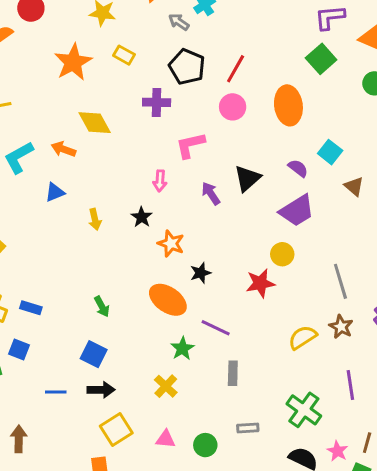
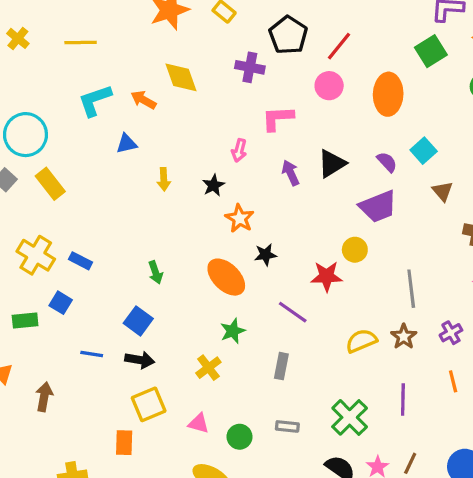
purple line: (216, 328) -> (293, 312), moved

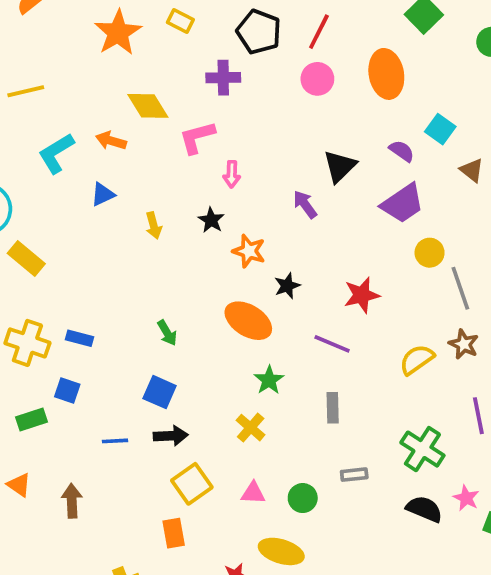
pink L-shape: (278, 118) -> (197, 137), moved
purple arrow: (291, 173) -> (305, 204), moved
yellow circle: (355, 250) -> (430, 253), moved

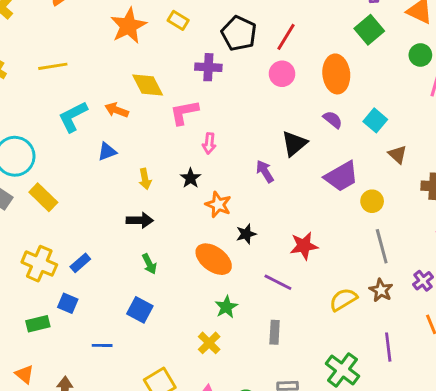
purple semicircle: (402, 151) -> (333, 120), moved
yellow circle: (430, 253) -> (372, 201), moved
blue rectangle: (79, 338) -> (80, 263), turned -60
black arrow: (171, 436) -> (140, 220), moved

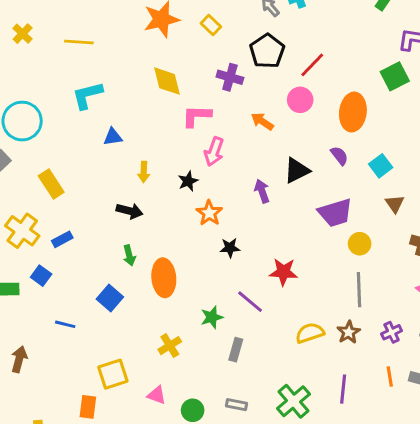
orange arrow: (117, 110) -> (262, 121), moved
pink arrow: (209, 143) -> (214, 152), size x1.4
yellow rectangle: (43, 197) -> (51, 184), moved
orange ellipse: (214, 259) -> (164, 278), moved, turned 36
green star: (226, 307) -> (212, 317), moved

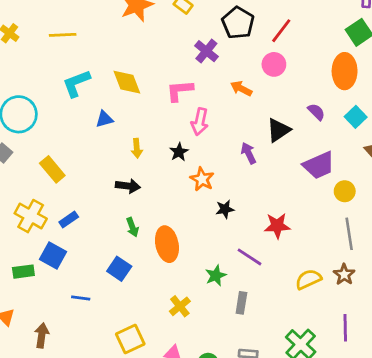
purple cross: (230, 77) -> (206, 51), turned 30
yellow diamond: (167, 81) -> (127, 82), moved
orange ellipse: (353, 112) -> (345, 71), moved
blue square: (41, 276) -> (53, 255), size x1.4

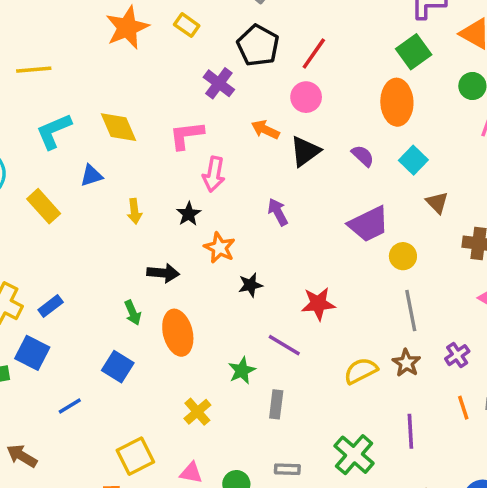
black triangle: (278, 130) -> (305, 151), moved
yellow rectangle: (52, 169) -> (44, 206), moved
black arrow: (128, 186) -> (163, 273), moved
blue line: (81, 298) -> (70, 406), turned -36
brown arrow: (42, 335) -> (22, 456), turned -65

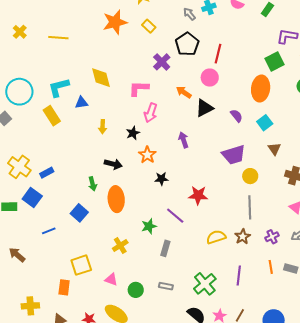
red line: (314, 54) -> (218, 54), turned -30
cyan L-shape: (54, 131) -> (59, 87), moved

